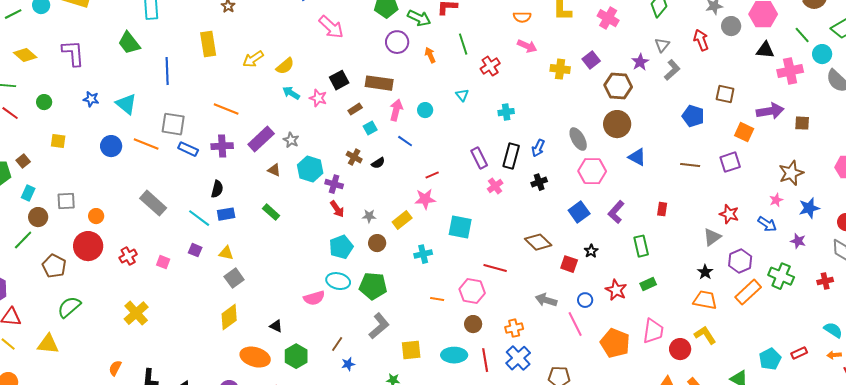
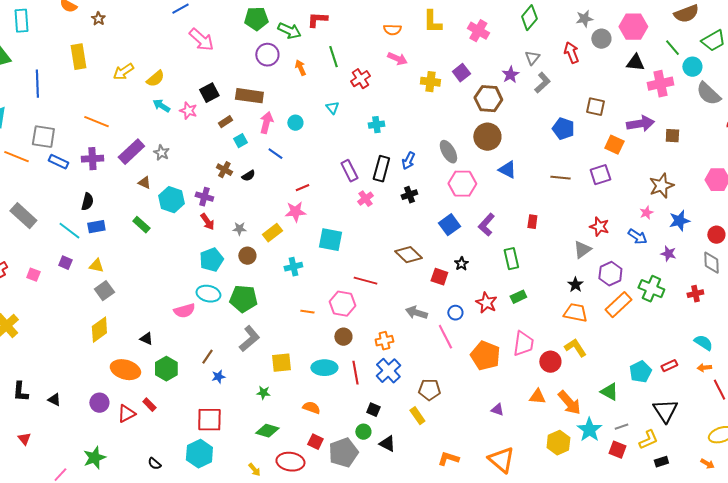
cyan hexagon: (310, 169) -> (171, 200), moved

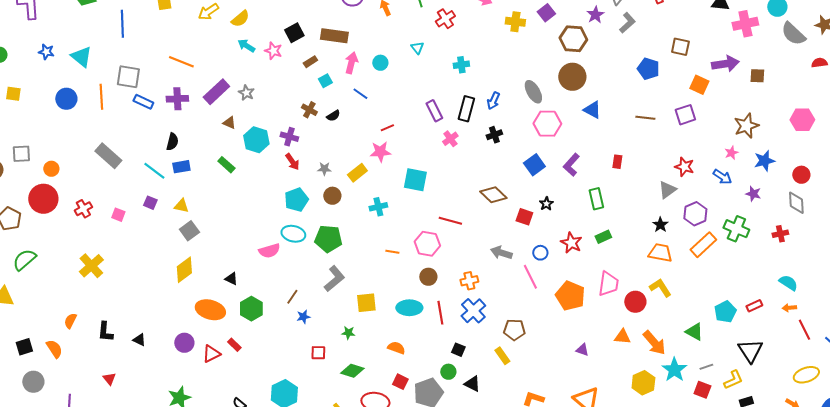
orange line: (16, 157) -> (101, 97), turned 65
red square: (209, 420) -> (318, 353), moved, size x0.6

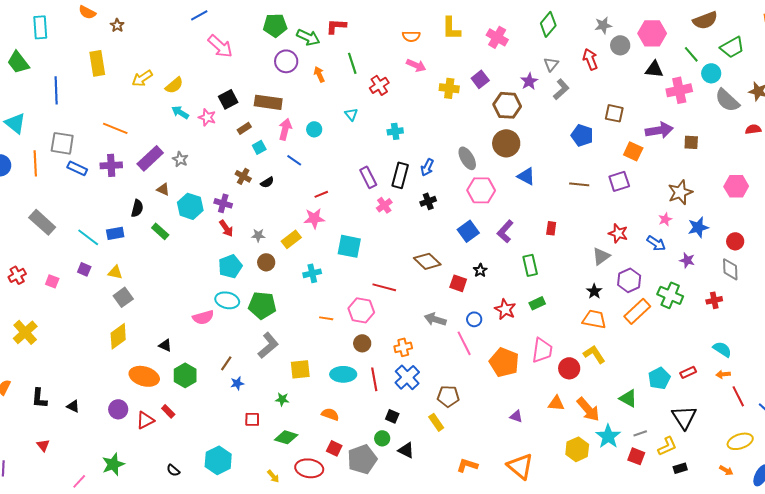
black semicircle: (172, 142) -> (137, 208), moved

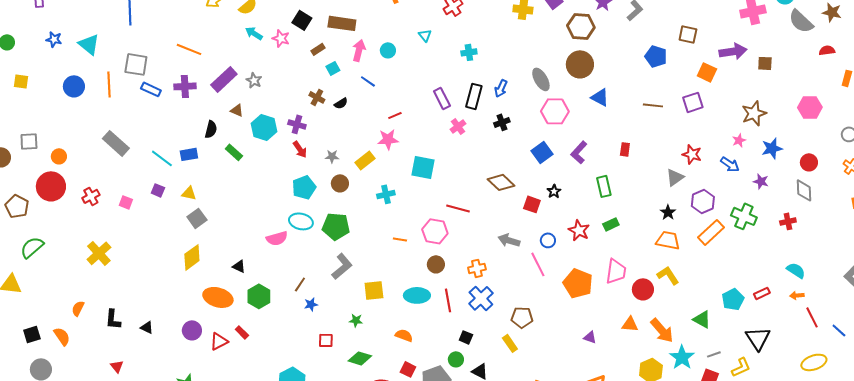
black square: (228, 99) -> (302, 20), turned -30

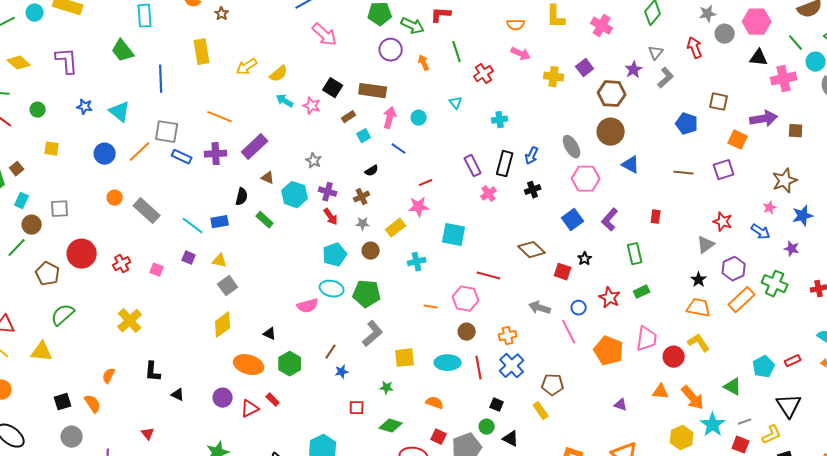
gray star: (254, 80) -> (314, 161), moved
orange line: (109, 84) -> (140, 152), turned 50
brown cross: (317, 97) -> (362, 197), moved, turned 35
orange circle: (59, 156) -> (115, 198), moved
black L-shape: (113, 319) -> (153, 372), moved

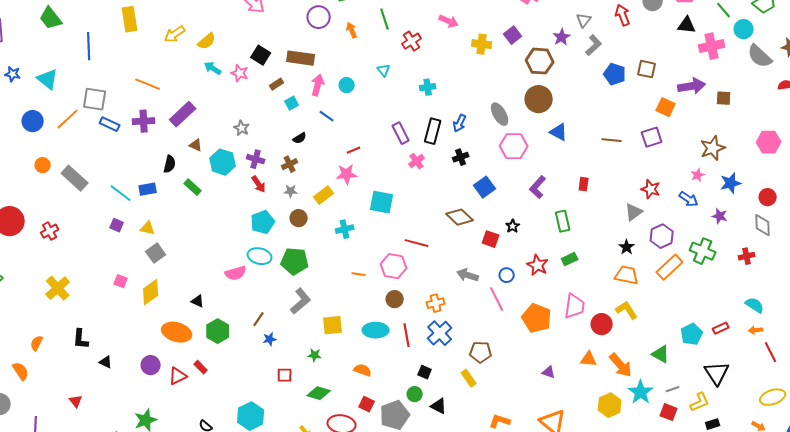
blue pentagon: (687, 124) -> (615, 74), moved
blue square: (573, 220) -> (485, 187), moved
pink square: (157, 270) -> (121, 281), moved

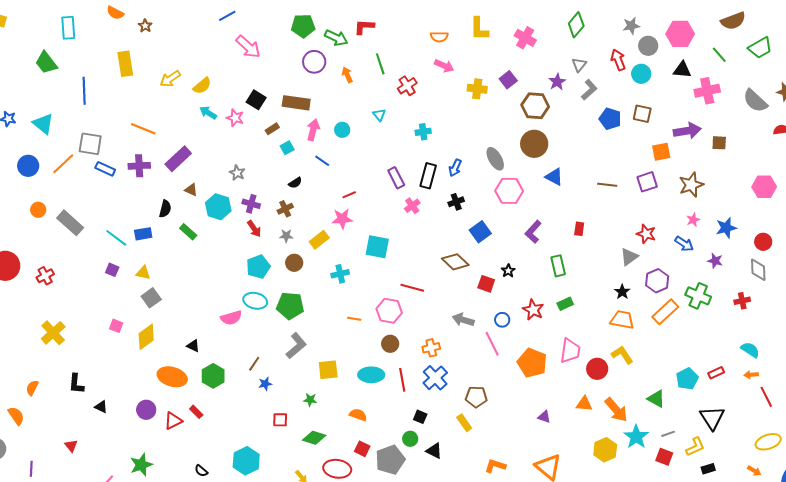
cyan circle: (744, 29) -> (641, 74), moved
orange square: (666, 107) -> (661, 152), turned -36
brown star: (713, 148) -> (691, 185), moved

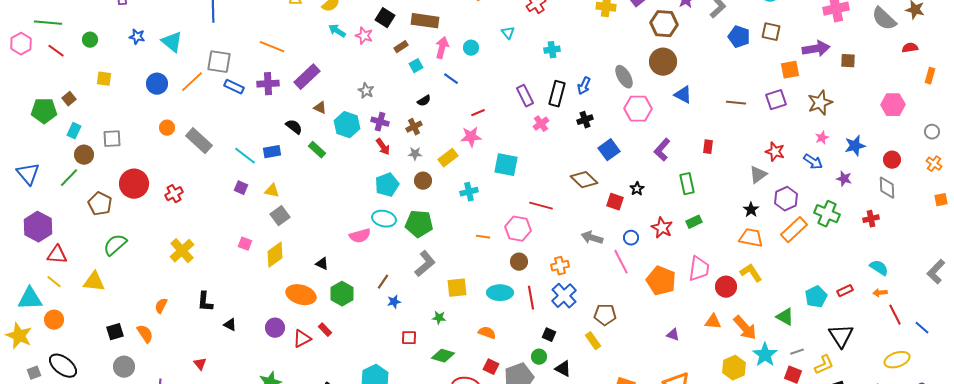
black semicircle: (165, 209) -> (294, 127), turned -66

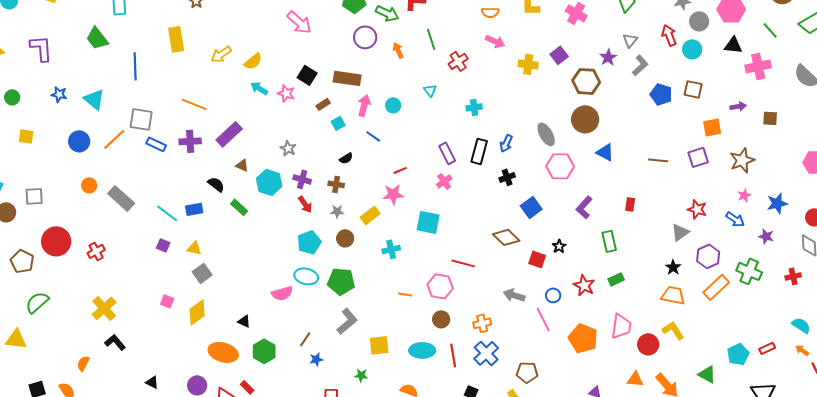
purple arrow: (816, 49) -> (738, 106), size x0.6
pink cross: (541, 124) -> (444, 181), moved
brown cross: (414, 127) -> (336, 184), turned 35
orange arrow: (880, 293) -> (802, 350), turned 40
black L-shape: (205, 302) -> (115, 342), moved, turned 135

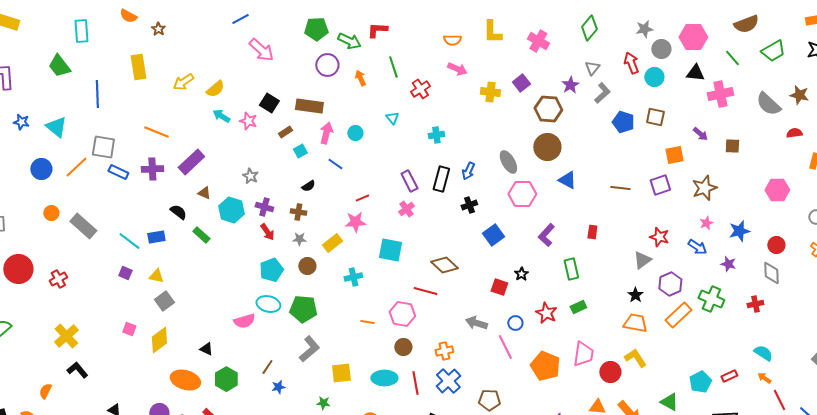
purple arrow: (738, 106) -> (700, 134), turned 49
brown diamond: (506, 237) -> (444, 265), moved

